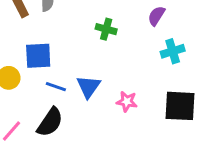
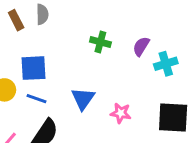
purple semicircle: (156, 16) -> (141, 46), moved
blue line: (56, 87) -> (36, 99), moved

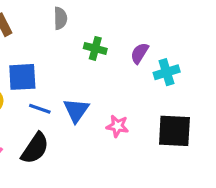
gray semicircle: (42, 14) -> (60, 18), moved
blue line: (36, 99) -> (40, 109), moved

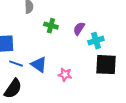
blue triangle: (76, 110) -> (39, 65), turned -30
black square: (174, 131) -> (106, 65), moved

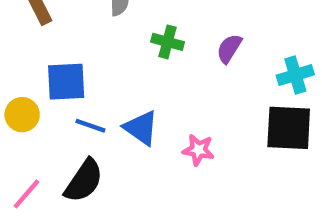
cyan cross: (96, 41) -> (295, 75), moved

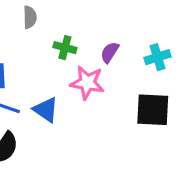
cyan cross: (295, 75) -> (157, 57), moved
pink star: (198, 150) -> (87, 83), moved, size x1.5

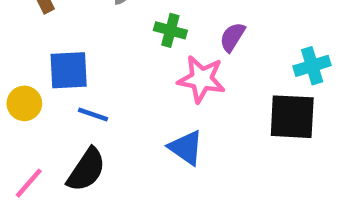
cyan cross: (157, 57) -> (312, 66), moved
blue triangle: (46, 110) -> (186, 148), moved

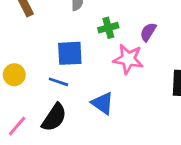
green cross: (170, 30) -> (108, 28), turned -30
blue square: (69, 70) -> (70, 53), moved
blue triangle: (186, 148) -> (103, 103), moved

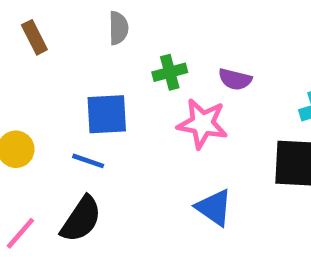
purple semicircle: (148, 32) -> (235, 79), turned -108
blue triangle: (103, 103) -> (214, 208), moved

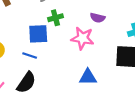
green cross: (170, 72) -> (55, 18), moved
blue triangle: (214, 208) -> (88, 77), turned -36

